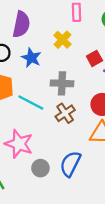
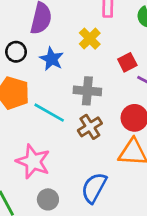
gray circle: (40, 168) -> (48, 199), moved

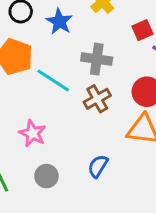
pink star: (33, 162) -> (33, 133), size x0.7
blue semicircle: (94, 188) -> (98, 166), size x0.7

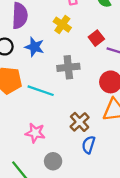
brown cross: (97, 99) -> (80, 122), moved

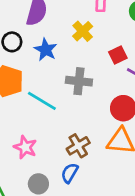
blue semicircle: (89, 145) -> (70, 173), moved

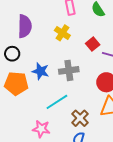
blue star: (46, 50) -> (41, 71), moved
cyan line: (42, 101) -> (57, 102), moved, turned -50

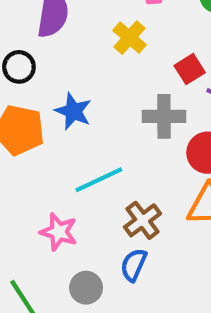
gray cross: (69, 70) -> (164, 116), moved

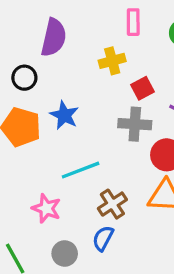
yellow cross: (130, 38) -> (112, 61), turned 30
red square: (190, 69) -> (143, 88), moved

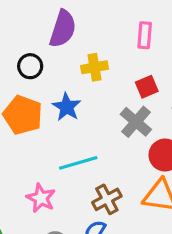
pink rectangle: (133, 22) -> (145, 35), moved
yellow cross: (112, 61) -> (94, 67), moved
gray cross: (135, 124) -> (136, 122), turned 32

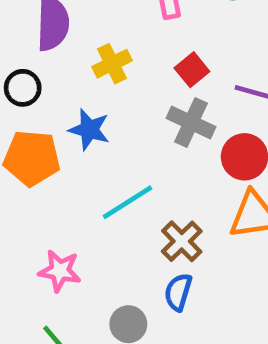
pink star: (41, 198) -> (60, 271), moved

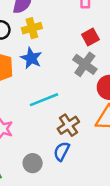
yellow cross: (112, 64) -> (32, 28), moved

